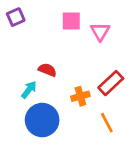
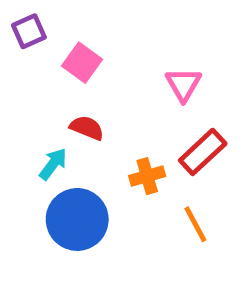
pink square: (71, 21) -> (82, 63), moved, turned 36
pink triangle: (100, 32) -> (183, 84), moved

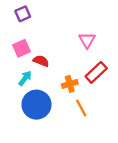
purple square: (29, 31) -> (23, 14), moved
pink square: (82, 63) -> (22, 48), moved, turned 30
orange line: (195, 224) -> (81, 108), moved

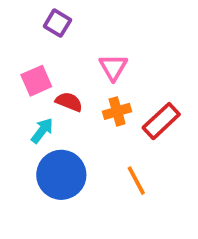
purple square: (23, 14) -> (57, 23), moved, turned -35
pink triangle: (87, 40) -> (113, 67), moved
orange cross: (70, 84) -> (117, 111), moved

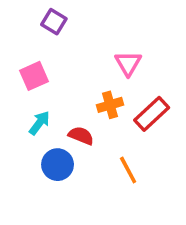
pink triangle: (113, 67) -> (128, 63), moved
red semicircle: (69, 102) -> (81, 136), moved
blue circle: (61, 175) -> (58, 165), size x0.7

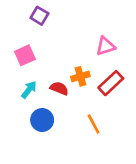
pink triangle: (128, 63) -> (105, 46), moved, turned 42
red semicircle: (81, 136) -> (59, 88), moved

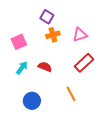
purple square: (39, 16) -> (47, 17), moved
orange cross: (80, 76) -> (53, 35), moved
blue circle: (42, 120) -> (32, 101), moved

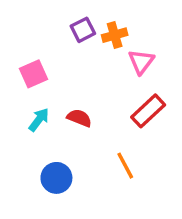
purple square: (47, 17) -> (83, 30), turned 32
orange cross: (53, 35) -> (115, 35), moved
pink triangle: (80, 35) -> (141, 62), turned -35

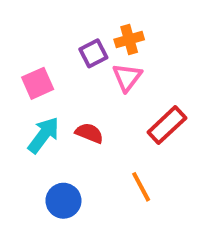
purple square: (83, 30) -> (93, 53), moved
pink triangle: (141, 62) -> (127, 77), moved
cyan arrow: (39, 120) -> (44, 135), size x1.4

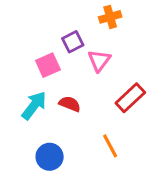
orange cross: (129, 40) -> (110, 17), moved
pink square: (38, 83) -> (48, 65), moved

